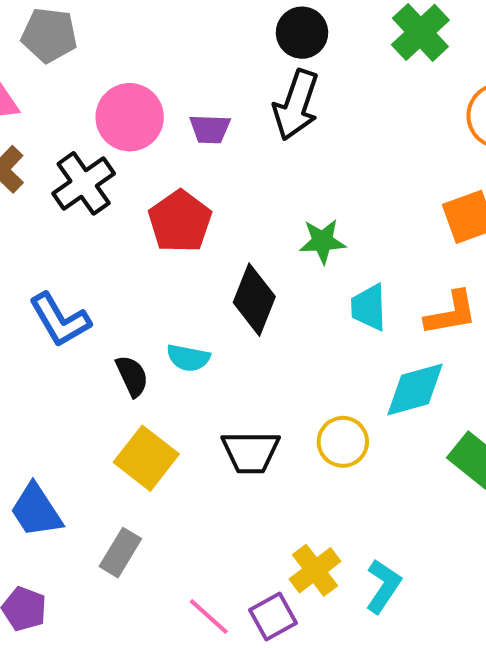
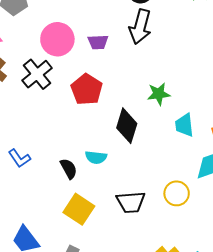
blue L-shape: (60, 320) -> (19, 158), moved, size x0.7

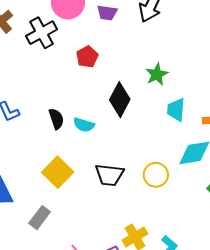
red pentagon: (87, 89) -> (87, 57), size x0.7
green star: (159, 94) -> (157, 74), turned -30
black semicircle: (69, 169) -> (56, 119), moved

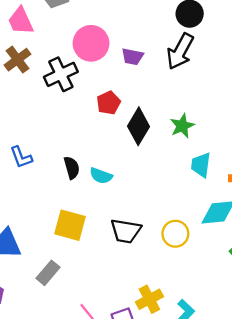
black diamond: (120, 100) -> (138, 126), moved
yellow square: (58, 172) -> (70, 225), turned -32

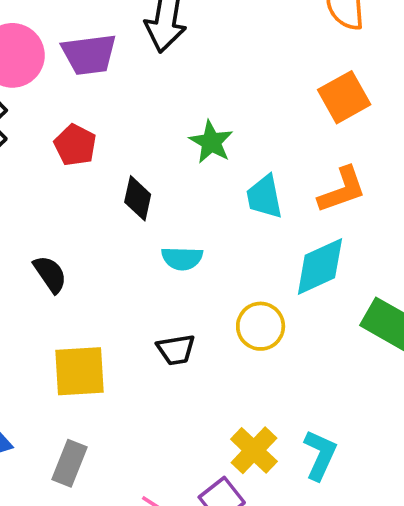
purple trapezoid: (132, 57) -> (89, 54), size x1.4
black diamond: (138, 126) -> (138, 198), moved, size x0.7
cyan semicircle: (101, 176) -> (182, 258), moved
black trapezoid: (126, 231) -> (176, 350), size x0.7

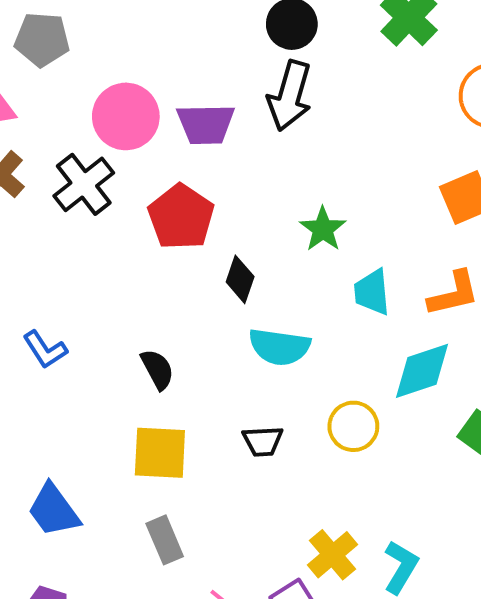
red pentagon: (75, 145) -> (181, 217), size x1.5
cyan semicircle: (182, 258) -> (279, 347), size x1.4
black semicircle: (50, 274) -> (157, 369), moved
gray rectangle: (70, 463) -> (165, 540), moved, turned -51

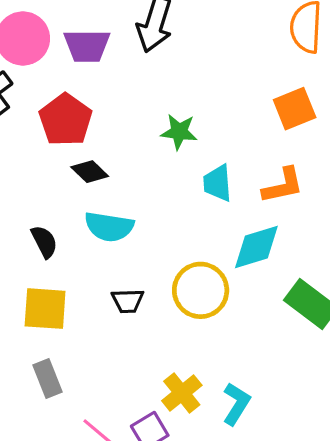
green star: (323, 229) -> (179, 132), turned -30
black diamond: (240, 279) -> (90, 172), moved, turned -66
cyan semicircle: (279, 347) -> (109, 227), moved
yellow circle: (353, 426) -> (201, 290), size x1.4

